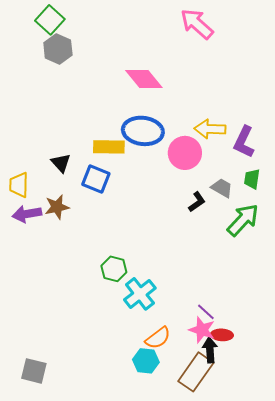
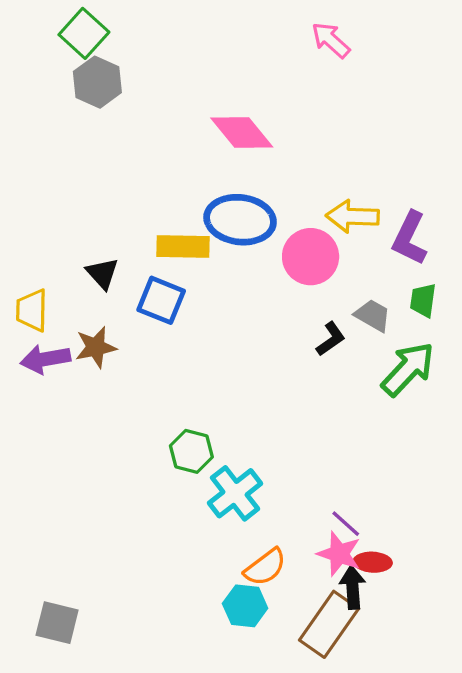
pink arrow: (197, 24) -> (331, 40), size x0.7

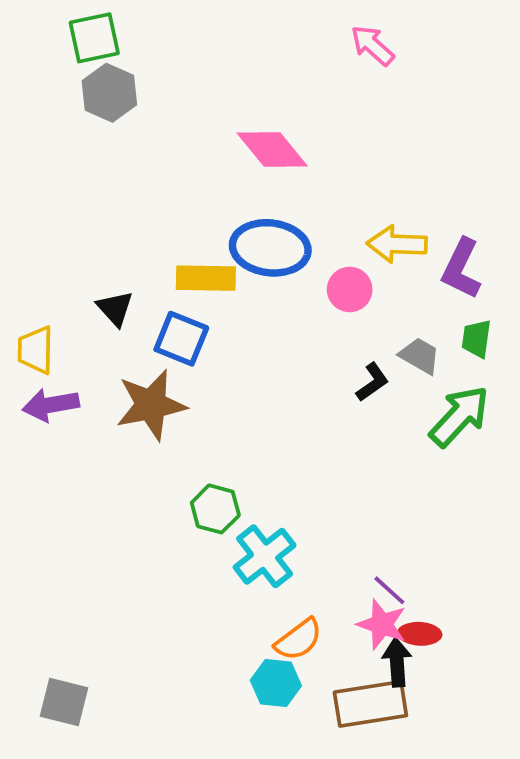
green square: (84, 33) -> (94, 38), turned 36
pink circle: (311, 257) -> (350, 289), size x0.7
brown star: (96, 347) -> (151, 405), moved, size x1.5
brown rectangle: (329, 624) -> (370, 704), turned 46

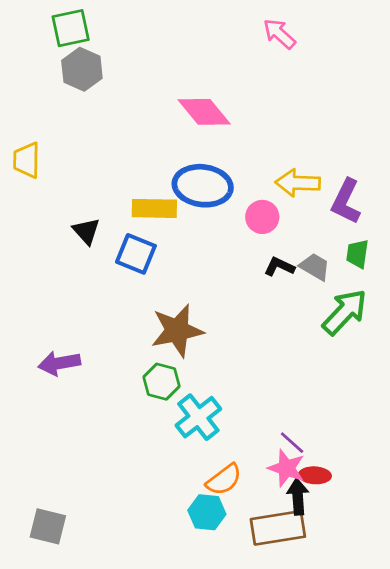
yellow trapezoid: (36, 350) -> (27, 160), moved
black L-shape: (372, 382) -> (279, 267), moved, turned -120
purple arrow: (51, 405) -> (59, 363), moved
brown star: (151, 405) -> (177, 331), moved

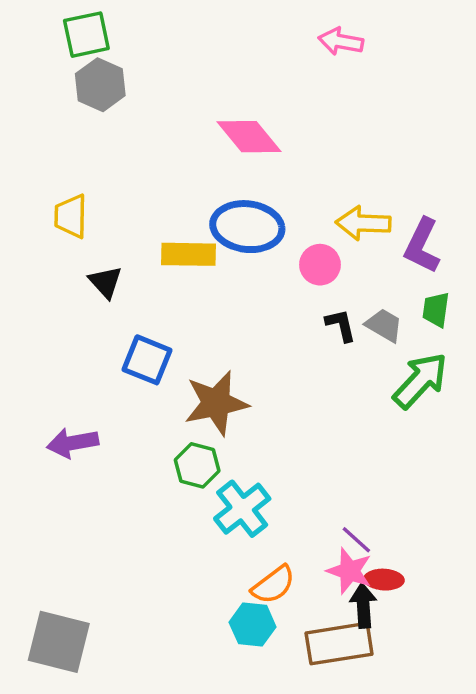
pink arrow: (279, 34) -> (341, 41), turned -32
yellow trapezoid: (27, 160) -> (71, 216), moved
blue square: (136, 254) -> (147, 360), moved
black L-shape: (279, 267) -> (341, 325), turned 52
gray square: (48, 526) -> (59, 642), size x1.4

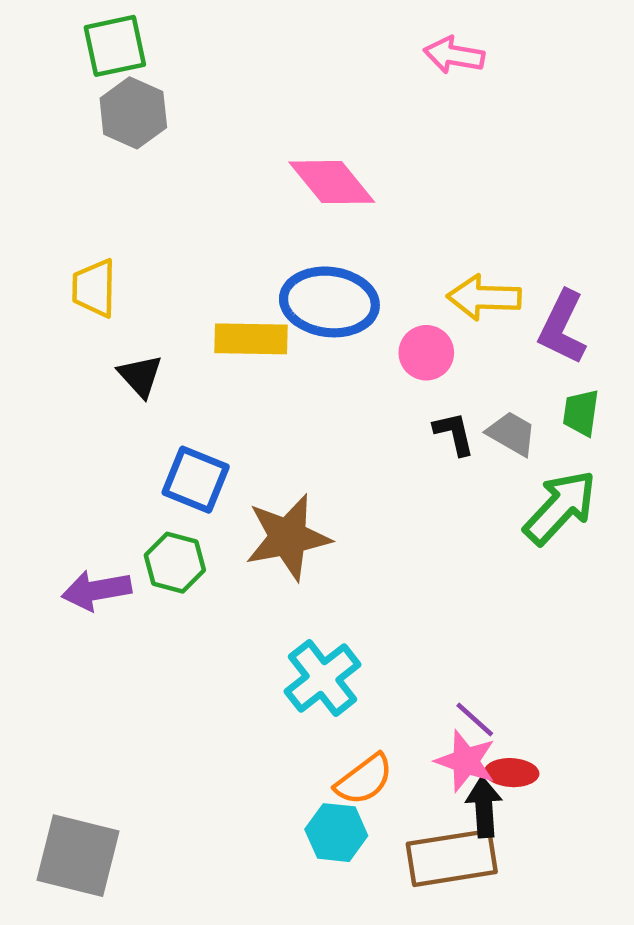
green hexagon: (197, 465) -> (175, 563), moved

